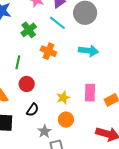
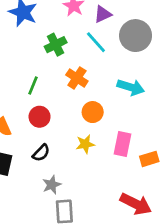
orange circle: (66, 120) -> (93, 112), moved

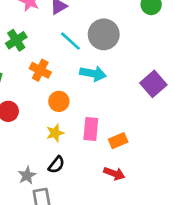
gray circle: (136, 36) -> (104, 34), moved
cyan line: (96, 42) -> (70, 41), moved
black semicircle: (41, 153) -> (56, 165), moved
red arrow: (136, 204) -> (114, 174), moved, size x0.7

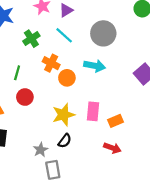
cyan line: (70, 41) -> (64, 35), moved
orange circle: (59, 101) -> (67, 78), moved
yellow star: (55, 133) -> (63, 115), size x1.5

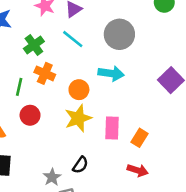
orange cross: (51, 63) -> (45, 73), moved
yellow star: (63, 115) -> (78, 118), moved
orange rectangle: (115, 121) -> (140, 138), turned -32

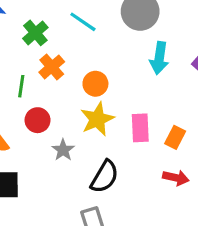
orange cross: (45, 73) -> (52, 67), turned 30
cyan arrow: (111, 73) -> (159, 58), moved, turned 95
black semicircle: (80, 165) -> (105, 177), size x1.5
gray star: (52, 177) -> (63, 150), moved

